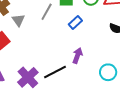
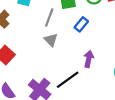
gray triangle: (18, 20) -> (51, 40), moved

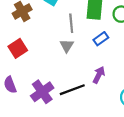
gray line: (49, 18) -> (71, 23), turned -42

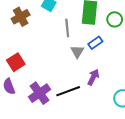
gray triangle: (67, 46) -> (77, 52), moved
red square: (18, 48) -> (16, 62), moved

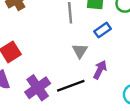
gray triangle: (77, 52) -> (80, 51), moved

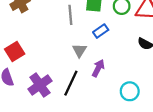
black line: (71, 86) -> (71, 83), turned -45

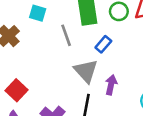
gray triangle: (79, 50) -> (86, 71), size x1.5

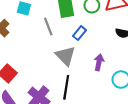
purple arrow: (111, 85) -> (99, 62), moved

